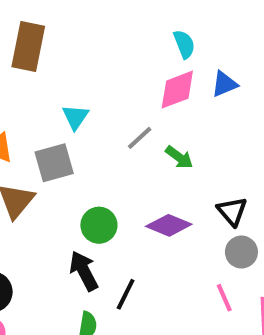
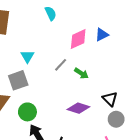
cyan semicircle: (184, 44) -> (51, 13), moved
green circle: (99, 225) -> (27, 112), moved

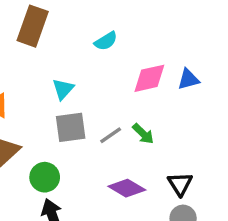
cyan semicircle: (51, 13) -> (106, 41), moved, turned 72
gray line: (61, 65) -> (111, 135), moved
gray square: (18, 80) -> (71, 127), moved

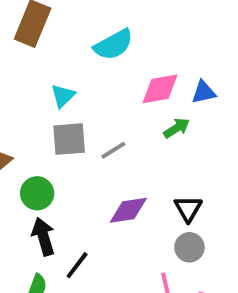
cyan semicircle: (106, 41) -> (114, 45), size x1.5
green arrow: (143, 134) -> (177, 128), moved, turned -80
purple diamond: (127, 188) -> (128, 210), turned -42

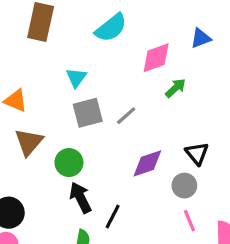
blue triangle: (204, 92) -> (201, 38), moved
gray circle: (189, 247) -> (184, 186), moved

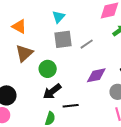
black arrow: (80, 198) -> (52, 92), turned -108
black line: (113, 217) -> (71, 106), turned 49

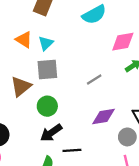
cyan triangle: (58, 17) -> (46, 43), moved
orange triangle: (19, 26) -> (24, 40), moved
gray square: (63, 39) -> (47, 69), moved

